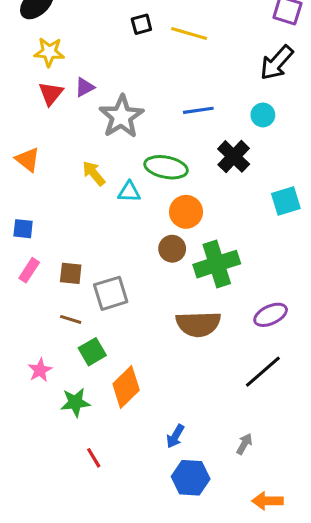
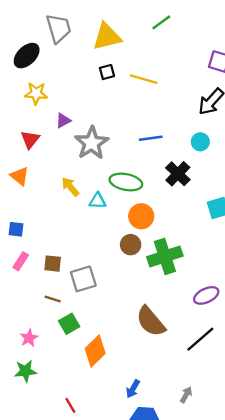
red triangle: (51, 93) -> (30, 139), moved
brown semicircle: (198, 324) -> (151, 321), moved, turned 52
green star: (75, 402) -> (25, 371), moved

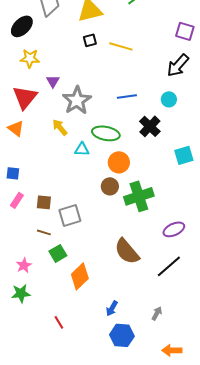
purple triangle: (63, 121) -> (53, 81), turned -32
red triangle: (30, 139) -> (25, 97), size x1.5
yellow arrow: (70, 187) -> (60, 127), moved

